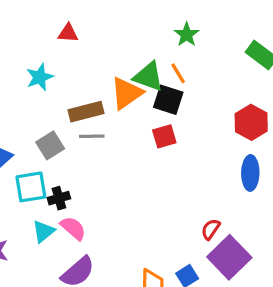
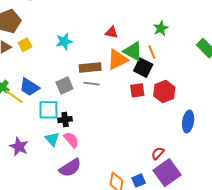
red triangle: (68, 33) -> (112, 32), moved
red hexagon: (251, 122) -> (164, 91), moved
cyan triangle: (44, 231) -> (52, 139), turned -42

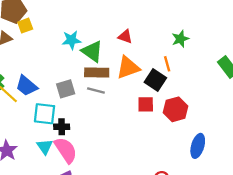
yellow square: (25, 45) -> (25, 26), moved
green triangle: (133, 51) -> (92, 51), moved
pink semicircle: (71, 140) -> (66, 150), size x1.4

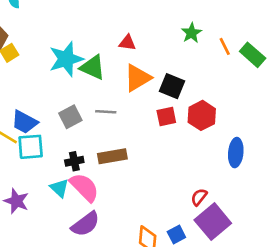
cyan star: (71, 40) -> (66, 59), size x1.5
orange line: (167, 64) -> (225, 46), moved
brown rectangle: (97, 73) -> (112, 156), moved
cyan square: (45, 114) -> (31, 147), moved

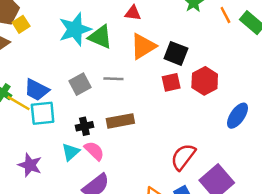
blue ellipse: (236, 153) -> (237, 116), turned 30
pink semicircle: (84, 187) -> (94, 151), size x0.7
cyan triangle: (59, 188) -> (71, 152), turned 36
red semicircle: (199, 197) -> (183, 157), moved, size x1.6

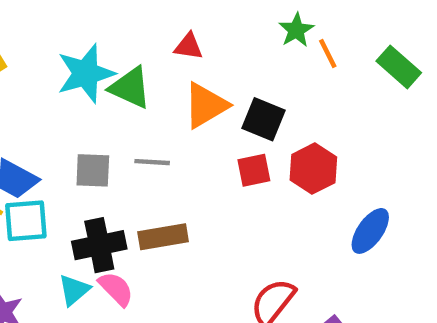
orange line: (225, 15) -> (328, 53), moved
gray square: (80, 84) -> (93, 170), turned 30
black cross: (84, 126) -> (99, 245), size x1.6

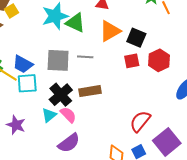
gray square: (93, 170) -> (58, 60), size x1.4
black cross: (99, 245) -> (61, 95), turned -30

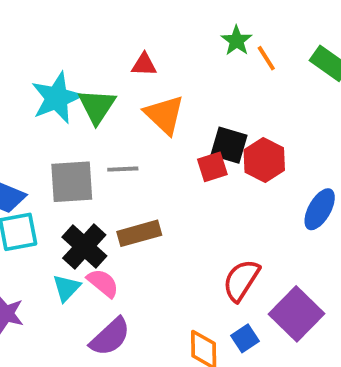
green triangle: (75, 23) -> (97, 106), turned 45
orange triangle: (110, 31) -> (164, 115), turned -40
black square: (136, 38) -> (229, 145), moved

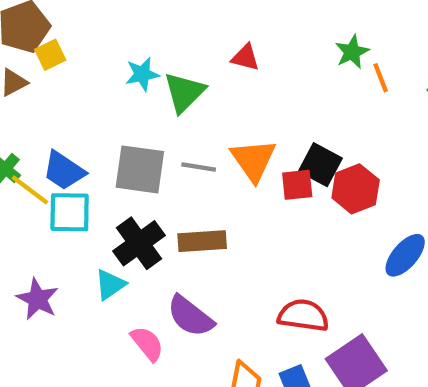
cyan star: (57, 98) -> (142, 74), size x0.6
orange triangle: (164, 115) -> (253, 160), moved
red semicircle: (241, 280) -> (303, 315), turned 54
pink semicircle: (103, 283) -> (147, 344), moved
purple semicircle: (110, 337) -> (190, 316), moved, turned 69

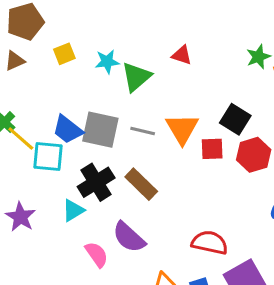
yellow square: (50, 55) -> (64, 54), moved
black square: (320, 165) -> (235, 119), moved
blue trapezoid: (64, 171) -> (68, 130), moved
brown rectangle: (202, 241) -> (141, 184), turned 44

